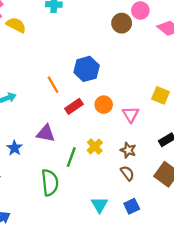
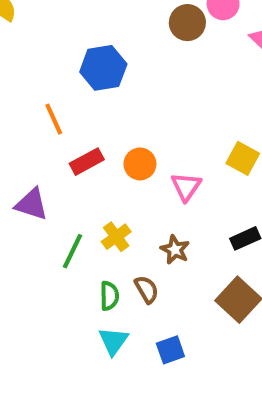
blue hexagon: (87, 69) -> (103, 68), moved
brown semicircle: (127, 173) -> (147, 289), moved
green semicircle: (50, 183) -> (109, 296), moved, size x0.6

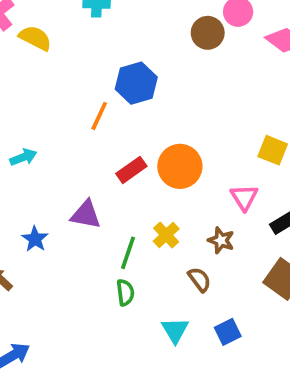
orange line: (54, 119) -> (99, 116), moved, turned 56
orange circle: (140, 164) -> (180, 166), size x1.5
pink triangle: (186, 187) -> (244, 197), moved
green semicircle: (109, 296) -> (125, 292), moved

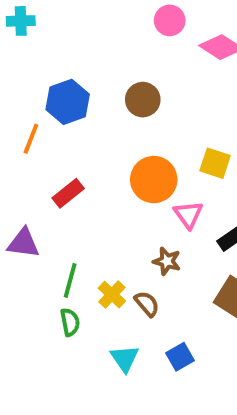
brown circle: (208, 33) -> (143, 100), moved
orange circle: (180, 166) -> (154, 180), moved
yellow cross: (166, 235) -> (112, 295), moved

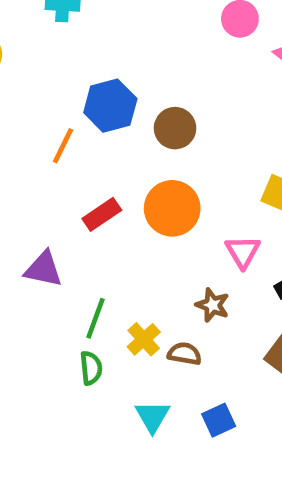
brown circle: (143, 100) -> (175, 128), moved
orange circle: (154, 180) -> (172, 208), moved
brown semicircle: (147, 304) -> (184, 354), turned -44

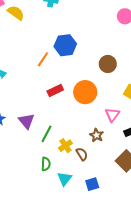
brown circle: (175, 128) -> (108, 64), moved
purple triangle: (43, 269) -> (26, 121), moved, turned 30
brown semicircle: (184, 354) -> (82, 154), turned 40
green semicircle: (91, 368) -> (46, 164), moved

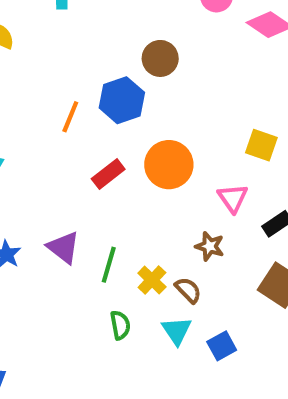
blue hexagon: (65, 45) -> (122, 100), moved
brown circle: (108, 64) -> (160, 58), moved
cyan triangle: (65, 179) -> (177, 331), moved

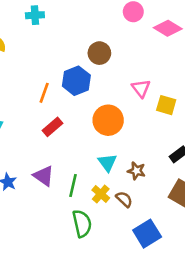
red rectangle: (108, 174) -> (53, 127), moved
pink triangle: (233, 198) -> (141, 88), moved
green semicircle: (120, 325) -> (82, 223), size x1.5
cyan triangle: (177, 331) -> (107, 163), moved
blue square: (222, 346) -> (147, 234), size x1.5

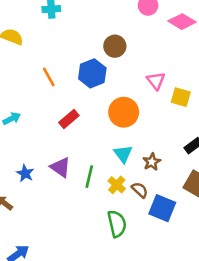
orange line: (44, 93) -> (49, 77), moved, turned -48
brown star: (136, 171) -> (152, 162), turned 30
green semicircle: (82, 223) -> (117, 224), moved
blue square: (147, 234) -> (162, 208), moved, turned -36

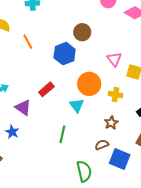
orange line: (49, 77) -> (28, 42), moved
cyan triangle: (123, 154) -> (77, 105), moved
purple triangle: (60, 167) -> (23, 108), moved
yellow cross: (117, 185) -> (115, 95), moved, turned -32
brown semicircle: (140, 190) -> (102, 145), turned -64

